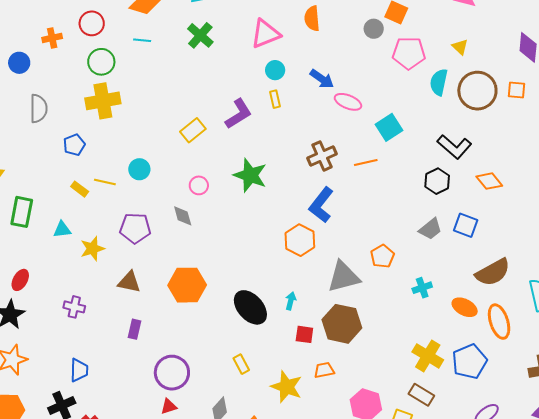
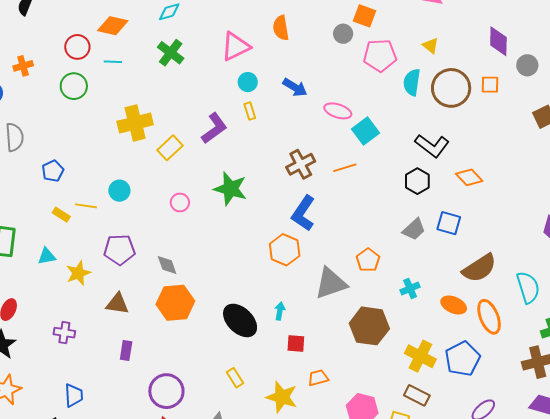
red circle: (92, 23) -> (77, 47), moved
yellow cross: (103, 101) -> (135, 123), moved
pink ellipse: (348, 102) -> (338, 111), moved
gray diamond: (183, 216) -> (167, 265), moved
brown hexagon: (342, 324) -> (369, 326), moved

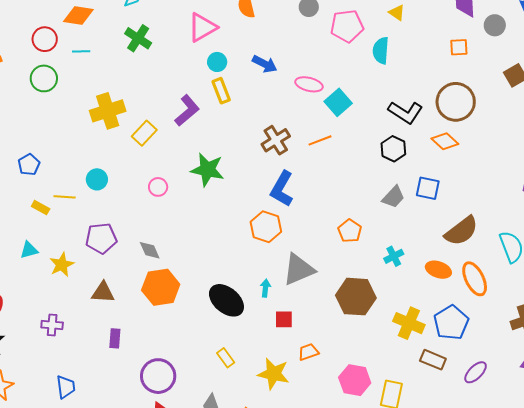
brown circle: (451, 88) -> (456, 102), moved
yellow rectangle: (250, 111) -> (221, 91), size x1.4
gray triangle: (331, 283) -> (299, 270), moved
brown rectangle: (417, 395) -> (433, 360), moved

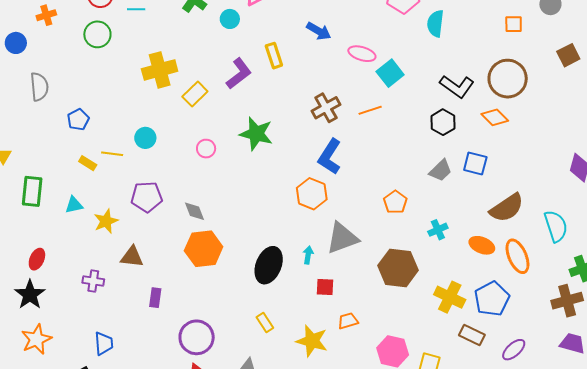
cyan circle: (217, 62) -> (230, 19), moved
brown triangle: (103, 292) -> (132, 257), moved
black ellipse: (226, 300) -> (269, 265), turned 69

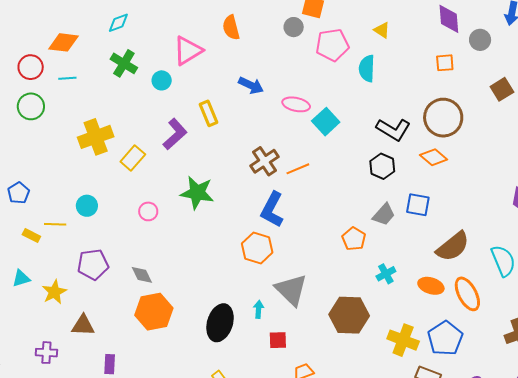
orange line: (370, 110) -> (298, 169), moved
orange pentagon: (395, 202) -> (354, 239), moved
gray triangle: (342, 238) -> (291, 290), turned -51

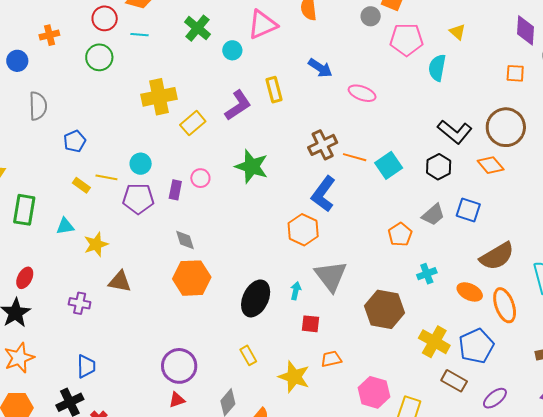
cyan square: (326, 122) -> (389, 165), moved
orange line: (298, 169) -> (355, 157), turned 30
purple pentagon: (93, 264) -> (138, 199), moved
purple rectangle: (110, 364) -> (175, 190), moved

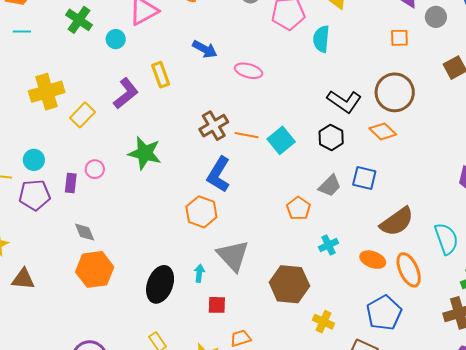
yellow cross: (434, 342) -> (323, 322), moved, size x0.7

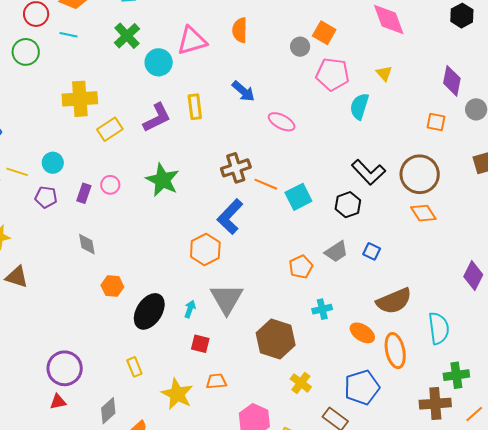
cyan circle: (116, 39) -> (159, 62), size x1.4
orange diamond: (383, 131) -> (423, 213), moved
blue square: (364, 178) -> (372, 251), size x0.7
purple pentagon: (35, 195) -> (46, 197), size x0.7
orange hexagon: (95, 269) -> (112, 286), moved, size x0.6

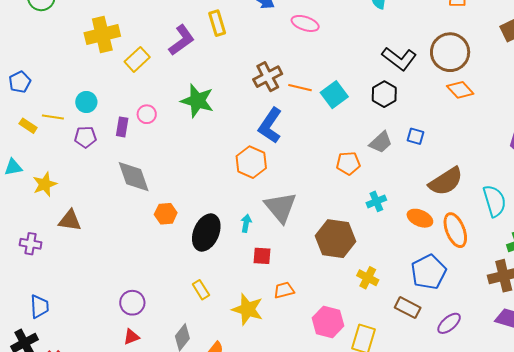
gray diamond: (87, 244) -> (134, 177), size x1.6
orange pentagon: (301, 267) -> (348, 163), turned 30
purple circle: (65, 368) -> (132, 303), size x0.7

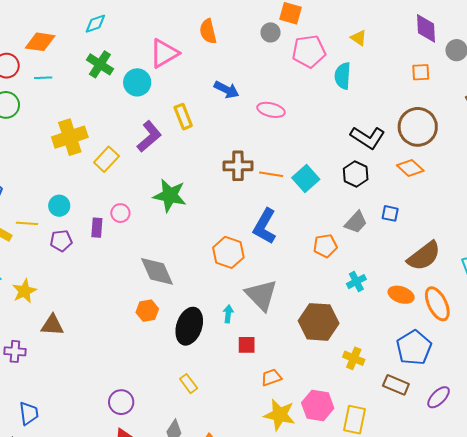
brown cross: (268, 77) -> (238, 166), turned 32
orange diamond: (460, 90) -> (410, 168), moved
blue L-shape: (270, 126) -> (265, 226), moved
gray diamond: (134, 177) -> (157, 271), moved
yellow star: (248, 309) -> (280, 415), moved

